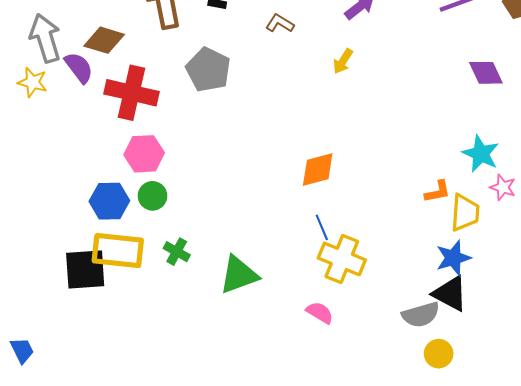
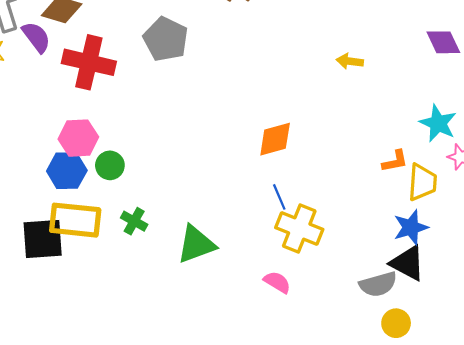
yellow arrow: (343, 61) -> (350, 61), moved, turned 65
pink hexagon: (144, 154) -> (78, 138), moved

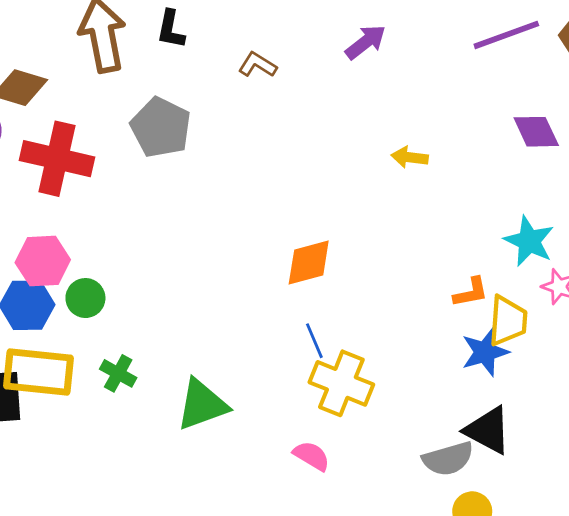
blue star: (411, 227) -> (485, 352), moved

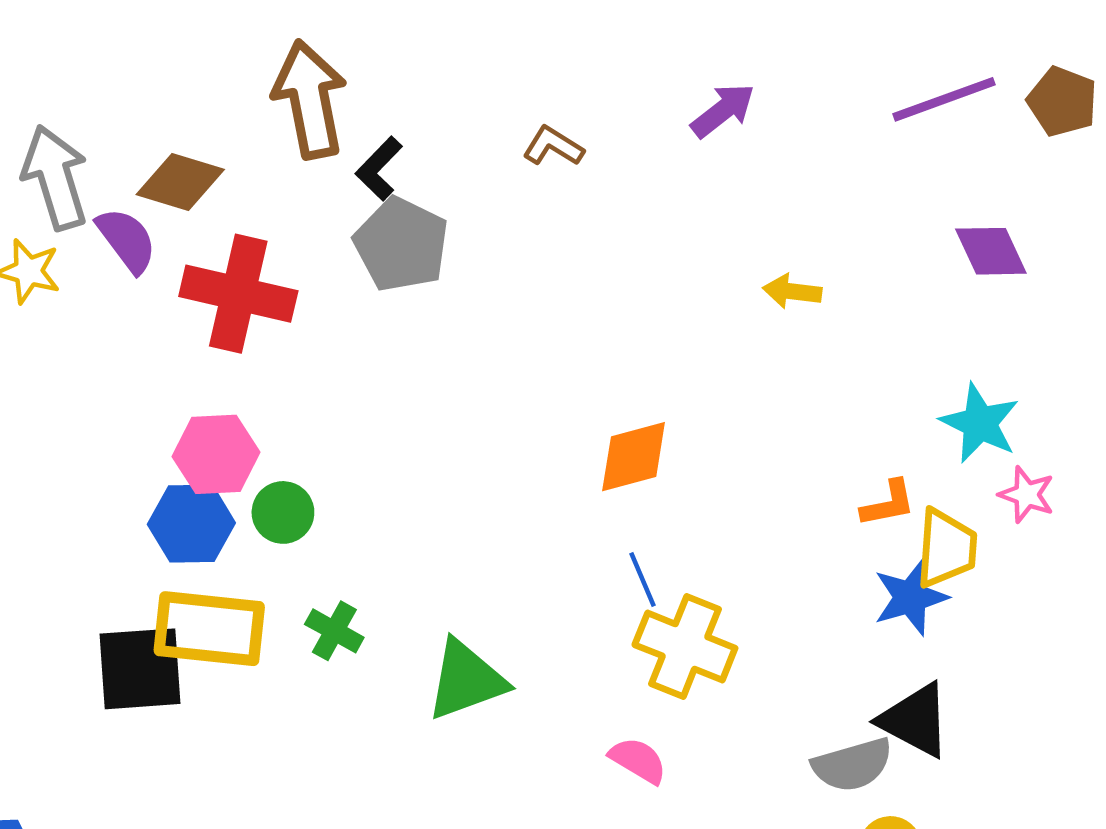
black L-shape: (171, 29) -> (379, 169), moved, turned 33

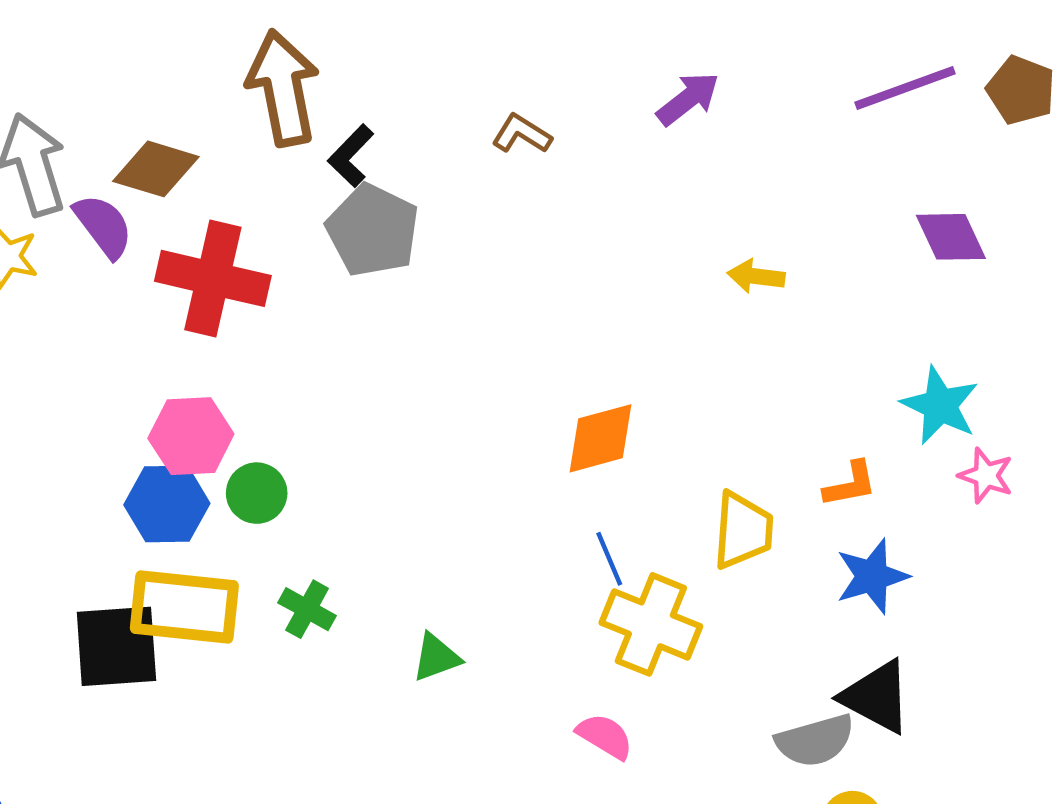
yellow trapezoid: (946, 548) -> (743, 530), moved
green triangle: (466, 680) -> (436, 657), size x0.6

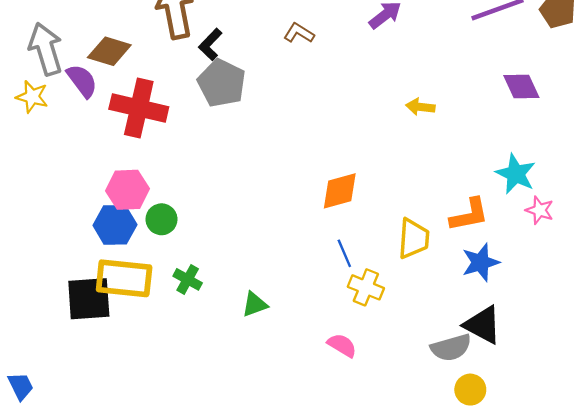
orange L-shape: (850, 484) -> (469, 215), size x1.4
yellow cross: (651, 624) -> (366, 287), size x0.7

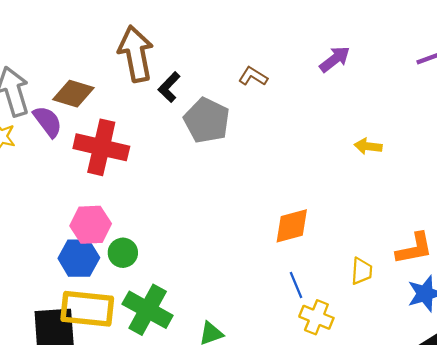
gray pentagon: (222, 83) -> (207, 120), moved
yellow trapezoid: (414, 239) -> (362, 271), size x0.7
green cross: (188, 279) -> (148, 310), size x1.8

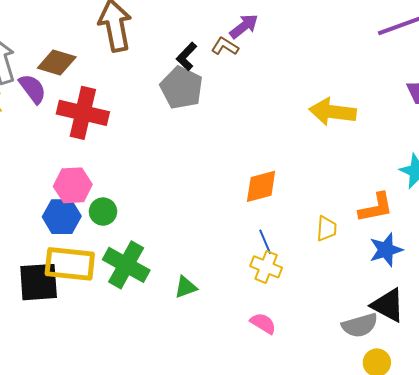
purple arrow: (335, 59) -> (244, 26), moved
black L-shape: (169, 87) -> (187, 56), moved
yellow arrow: (368, 146) -> (333, 112), size x1.8
yellow cross: (316, 317) -> (266, 267), moved

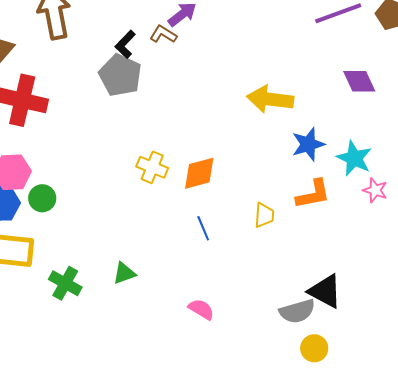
blue star: (386, 250) -> (308, 144), moved
green cross: (126, 265) -> (65, 283), moved, size x0.7
yellow cross: (266, 267) -> (152, 167), moved

